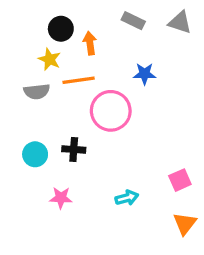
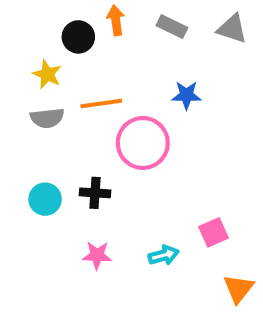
orange arrow: (90, 43) -> (116, 20), moved
yellow star: (50, 59) -> (47, 74), moved
pink square: (180, 180) -> (213, 232), moved
pink star: (61, 198) -> (97, 255), moved

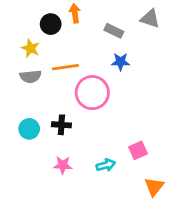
gray rectangle: (172, 27) -> (114, 31), moved

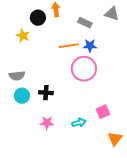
orange line: (65, 67) -> (69, 46), moved
gray semicircle: (30, 76) -> (17, 76), moved
pink circle: (92, 93) -> (84, 69), moved

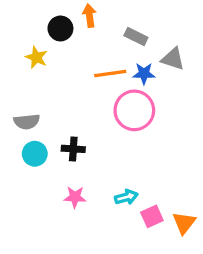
gray triangle: (112, 14) -> (173, 59), moved
pink square: (103, 112) -> (152, 216), moved

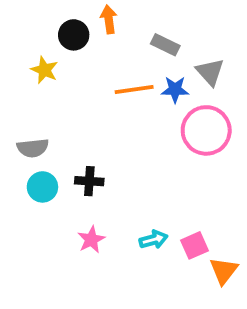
gray triangle: (173, 59) -> (210, 72), turned 30
pink circle: (134, 110) -> (206, 130), moved
pink star: (75, 197) -> (91, 240), turned -30
pink square: (152, 216) -> (194, 245), moved

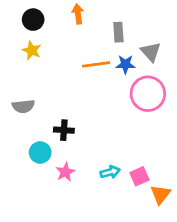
black circle: (74, 35) -> (33, 20), moved
gray rectangle: (165, 45) -> (118, 32), turned 60
cyan circle: (42, 187) -> (40, 152), moved

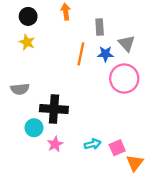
orange line: (96, 64) -> (81, 54), turned -70
black cross: (64, 130) -> (54, 109), size x1.6

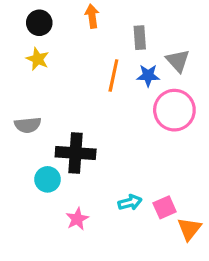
pink star: (55, 144) -> (77, 219), moved

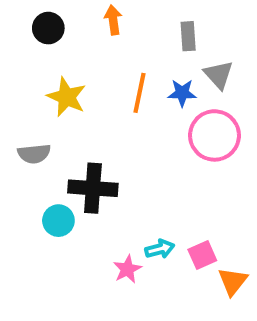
gray rectangle: (140, 38) -> (188, 36), moved
yellow star: (38, 59) -> (67, 97), moved, size x1.4
pink star: (77, 219) -> (127, 269), moved

